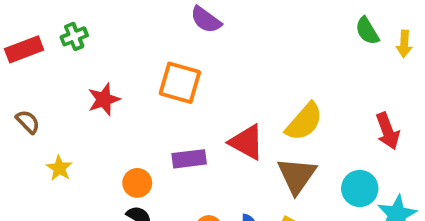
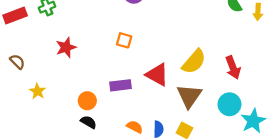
orange square: (180, 83) -> (124, 40), moved, size x0.6
red arrow: (388, 131) -> (233, 68), moved

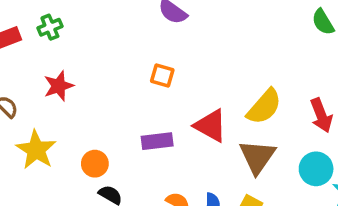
red star: (66, 47) -> (59, 86), moved
yellow star: (38, 91) -> (36, 150), size x1.6
orange circle: (87, 101) -> (95, 164), moved

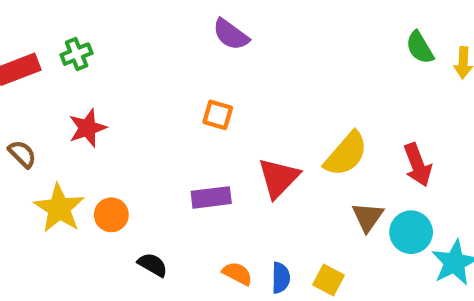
red triangle: (211, 126) -> (279, 178), turned 45
brown triangle: (257, 157) -> (368, 217), moved, size x0.7
orange circle: (95, 164) -> (111, 215), moved

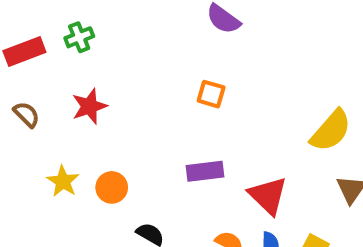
brown semicircle: (22, 154) -> (26, 114), moved
red triangle: (279, 178) -> (268, 196), moved, turned -30
yellow star: (59, 208) -> (63, 181), size x0.7

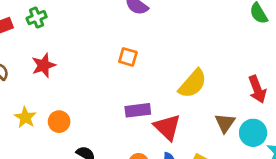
yellow semicircle: (331, 131) -> (193, 84), moved
purple rectangle: (205, 171) -> (138, 110), moved

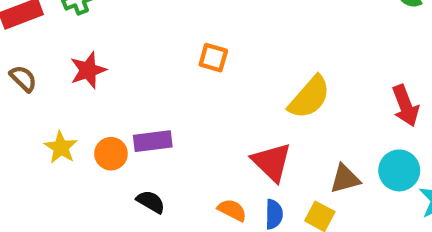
purple rectangle: (138, 110) -> (153, 141), moved
brown triangle: (225, 123) -> (345, 179), moved, turned 40

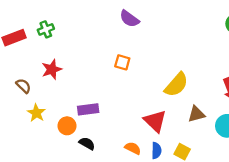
brown semicircle: (23, 79) -> (23, 86), moved
orange circle: (111, 154) -> (67, 126), moved
brown triangle: (345, 179) -> (196, 114), moved

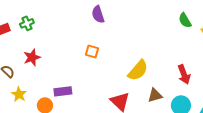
purple semicircle: (129, 19) -> (98, 14), turned 36

